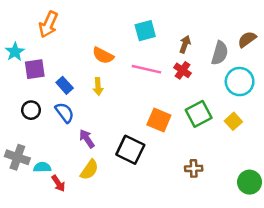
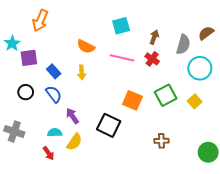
cyan semicircle: (42, 167) -> (55, 133), moved

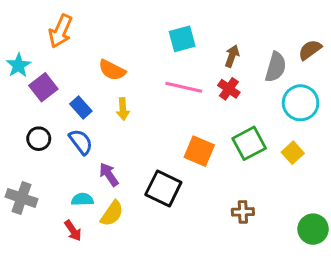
orange semicircle: (86, 46) -> (112, 70), moved
purple square: (29, 58) -> (43, 87), turned -30

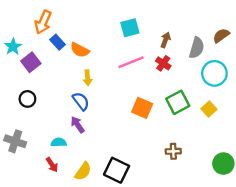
pink line: (184, 87) -> (131, 62), turned -35
blue rectangle: (81, 107) -> (58, 42), moved
blue semicircle: (81, 142) -> (81, 101), moved
black square: (163, 189) -> (117, 170), moved
yellow semicircle: (112, 213) -> (83, 171), moved

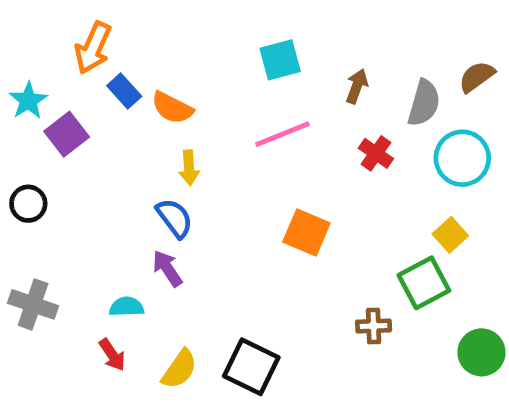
red cross: (163, 63) -> (376, 153), moved
black circle: (27, 99) -> (28, 204), moved
green square: (178, 102) -> (424, 283), moved

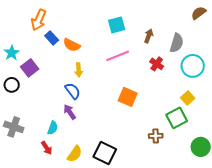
brown semicircle: (477, 77) -> (199, 13), moved
cyan star: (28, 101) -> (12, 53), moved
purple square: (67, 134) -> (30, 68), moved
cyan semicircle: (127, 307) -> (53, 128), turned 112

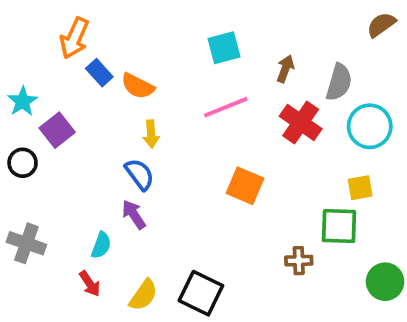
red cross: (157, 64) -> (301, 122), size x1.5
yellow square: (188, 98) -> (360, 188), turned 32
green square: (177, 118) -> (339, 226), turned 30

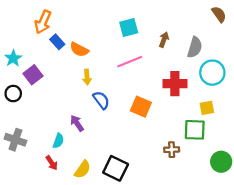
brown semicircle: (381, 25) -> (219, 14), turned 91
red cross: (301, 122) -> (175, 84), moved, turned -35
blue semicircle: (140, 174) -> (101, 100), moved

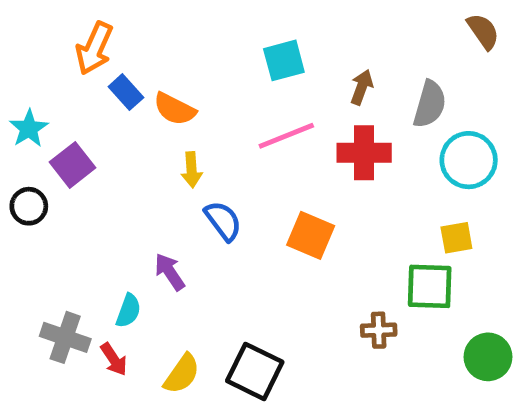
red cross: (175, 84) -> (364, 153), moved
gray cross: (15, 140) -> (65, 337), moved

